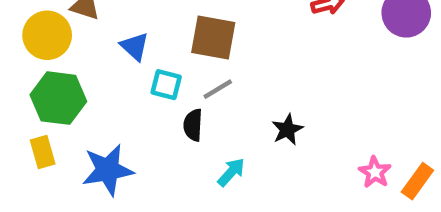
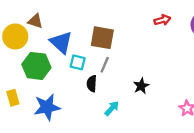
blue triangle: (135, 46) -> (61, 42), size x1.5
gray line: (218, 89) -> (105, 65), turned -35
green hexagon: (58, 98) -> (36, 66), moved

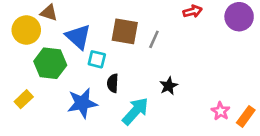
gray line: (105, 65) -> (154, 39), moved
yellow rectangle: (13, 98) -> (24, 99), turned 63
blue star: (47, 107) -> (82, 103), moved
cyan arrow: (112, 108) -> (135, 111), size x1.6

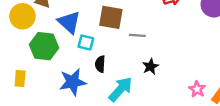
gray line: (154, 39) -> (137, 35), moved, turned 70
yellow rectangle: (24, 99) -> (20, 78), turned -42

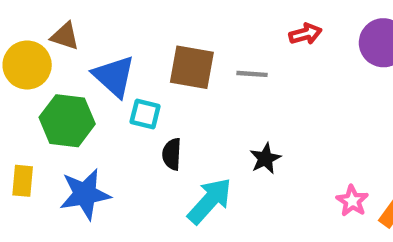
gray line: (137, 35) -> (252, 74), moved
blue star: (73, 82) -> (85, 194), moved

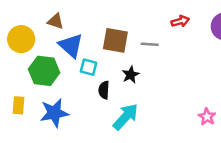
brown triangle: (65, 36) -> (56, 21), moved
black star: (265, 159) -> (131, 75), moved

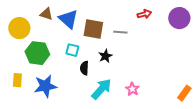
blue triangle: (71, 45) -> (68, 19), moved
pink star: (207, 117) -> (132, 89), moved

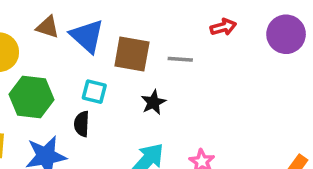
black semicircle: (84, 68) -> (82, 124), moved

